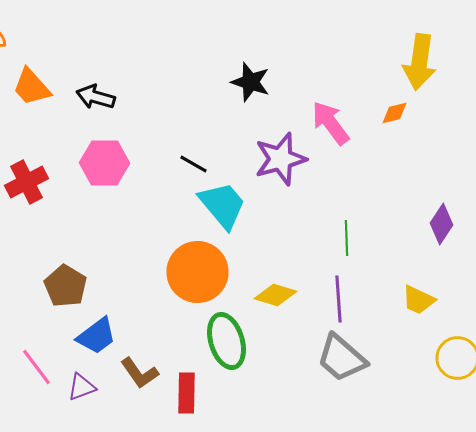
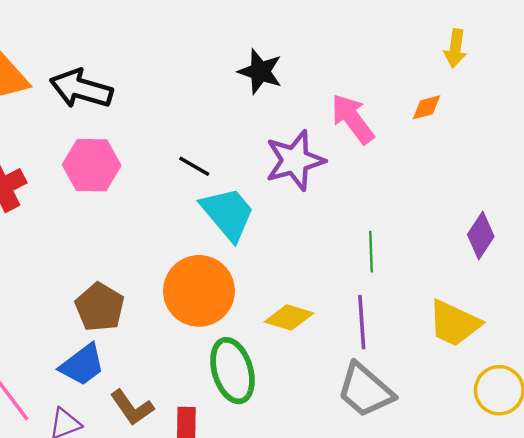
yellow arrow: (420, 62) -> (455, 48), size x0.6
black arrow: (96, 97) -> (81, 89), size x1.4
brown pentagon: (66, 286) -> (100, 307), moved
yellow trapezoid: (418, 300) -> (454, 323), size x1.4

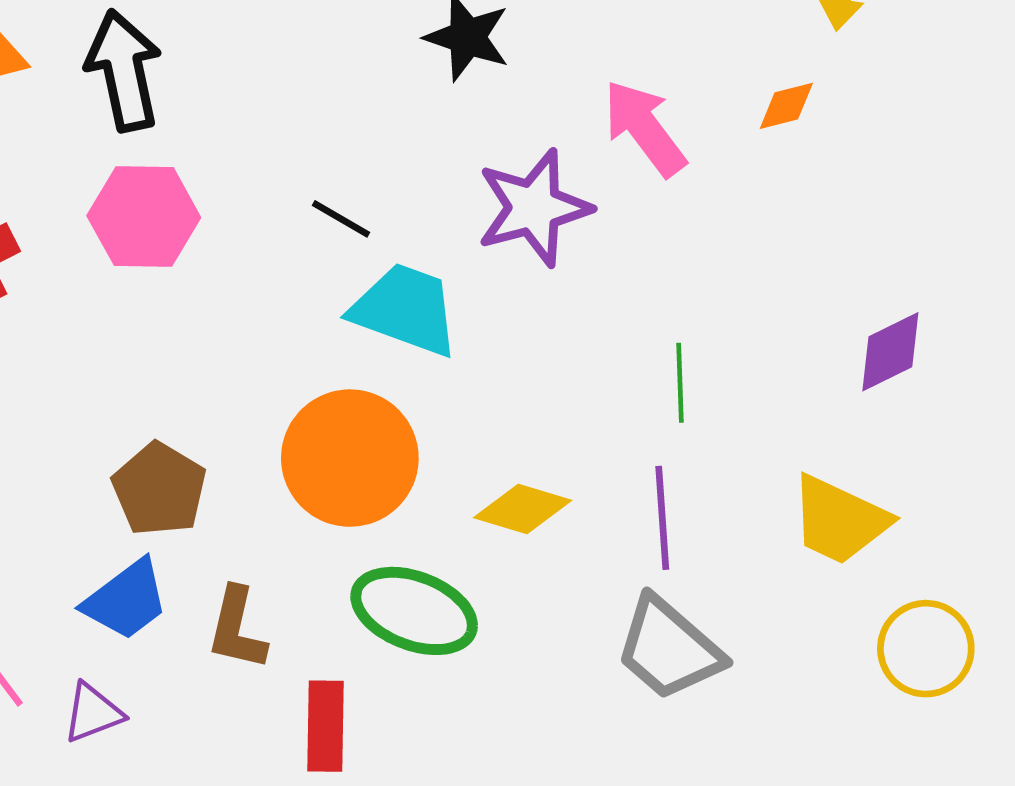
black arrow: (81, 89) -> (124, 70), turned 62
cyan trapezoid: (228, 214) -> (405, 310), turned -30
purple diamond: (481, 235) -> (890, 352), turned 30
green ellipse: (232, 371) -> (414, 611), turned -52
brown L-shape: (132, 408) -> (237, 629), moved, turned 48

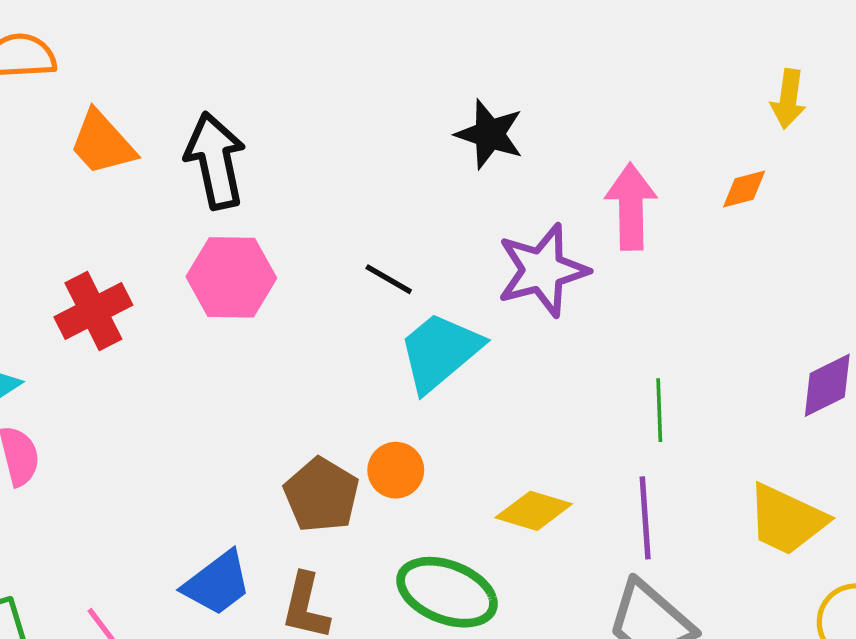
pink arrow: (644, 128) -> (631, 207), turned 36
cyan trapezoid: (405, 310) -> (440, 352), turned -60
orange circle: (350, 458) -> (396, 470), size x0.5
brown pentagon: (159, 489) -> (321, 495), moved

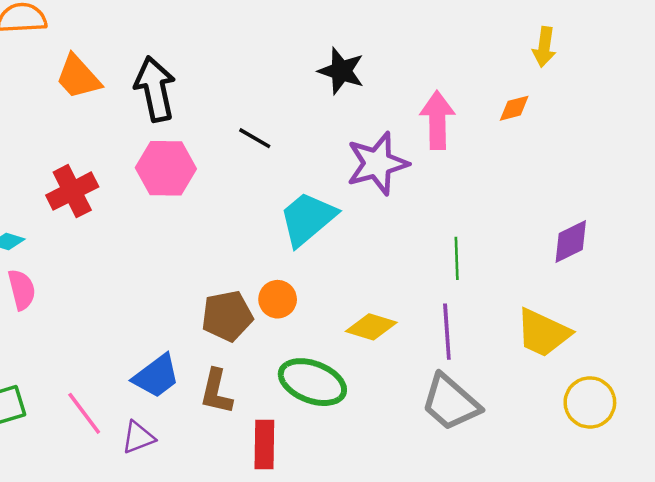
black line: (389, 279) -> (255, 138), moved
brown pentagon: (321, 495) -> (227, 316), turned 30

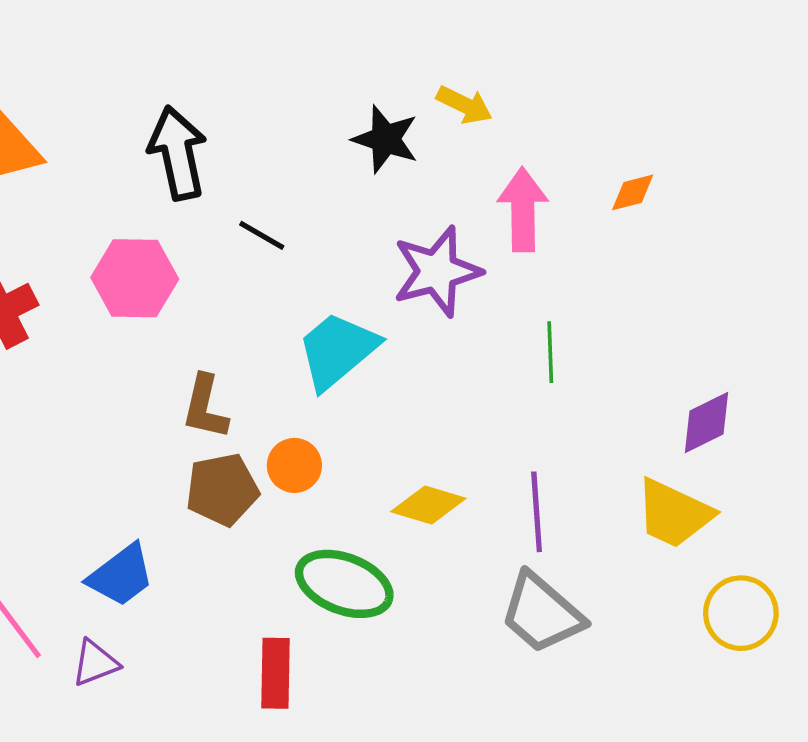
yellow arrow: (544, 47) -> (464, 105), moved, turned -72
black arrow: (155, 89) -> (178, 153), moved
purple diamond: (571, 242) -> (707, 423), moved
green line: (457, 258) -> (550, 352), moved
brown L-shape: (216, 392) -> (205, 407), moved

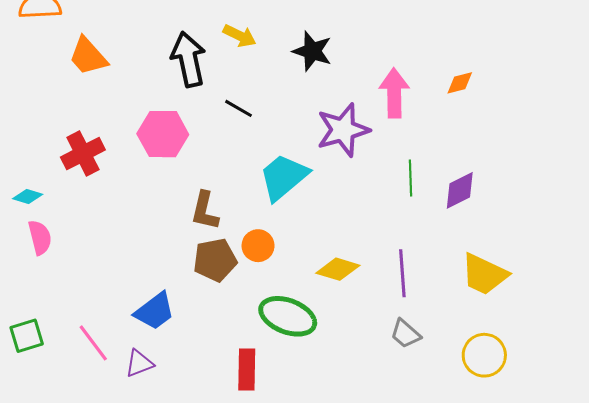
yellow arrow: (464, 105) -> (240, 36), moved
purple diamond: (707, 423) -> (460, 190), moved
gray trapezoid: (542, 613) -> (405, 334), size x0.6
yellow circle: (741, 613) -> (484, 355), moved

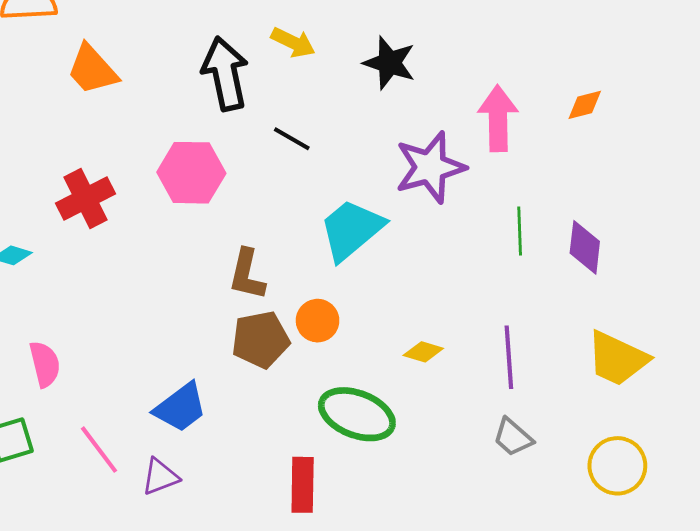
purple diamond: (460, 190) -> (585, 247), turned -57
pink semicircle: (40, 237) -> (45, 364), moved
yellow diamond: (338, 269) -> (423, 352), size x0.7

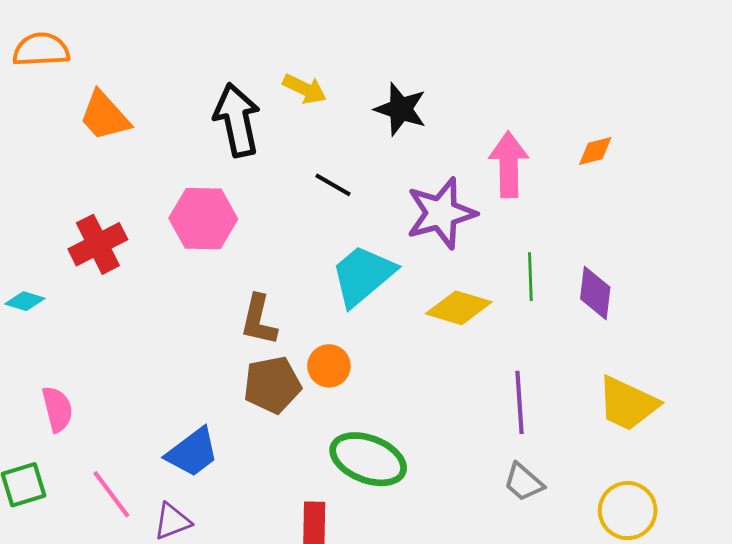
black line: (292, 139) -> (333, 185), moved
yellow diamond: (423, 352) -> (459, 308), moved, size x1.6

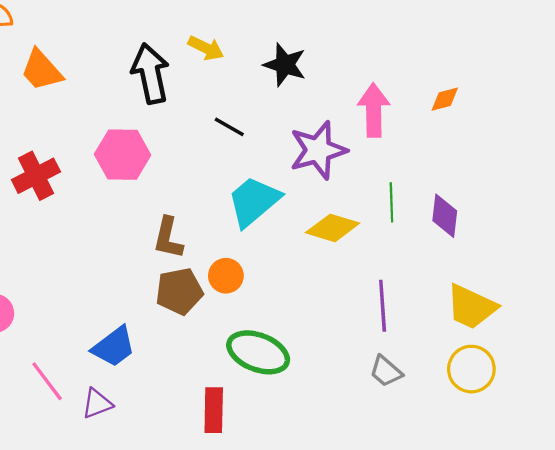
yellow circle: (628, 511) -> (471, 369), moved

